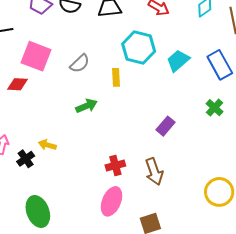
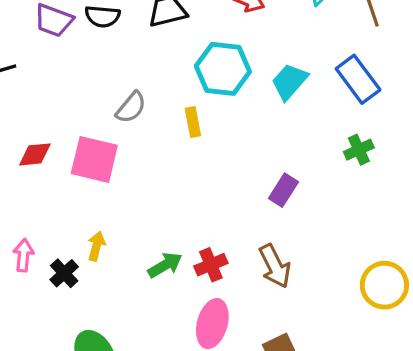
pink square: (36, 56) -> (94, 159), moved
green arrow: (86, 106) -> (165, 265), moved
green cross: (215, 108) -> (359, 150), turned 30
yellow arrow: (47, 145) -> (96, 246), turned 96

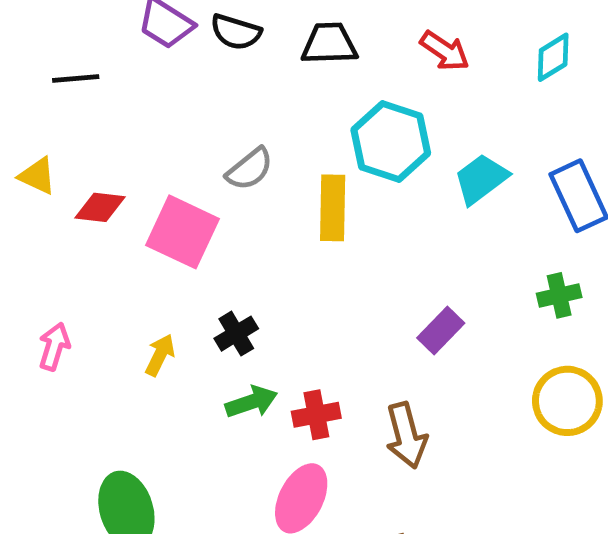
yellow rectangle: (193, 122) -> (333, 208), size x1.5
black cross: (64, 273) -> (236, 334), moved
yellow circle: (384, 285) -> (567, 401), moved

